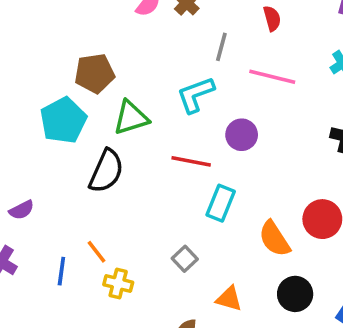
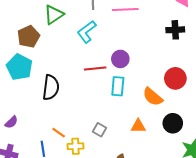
green triangle: (131, 118) -> (54, 15), moved
purple circle: (242, 135) -> (120, 59), moved
gray square: (185, 259) -> (99, 130), moved
orange triangle: (229, 299) -> (138, 126), moved

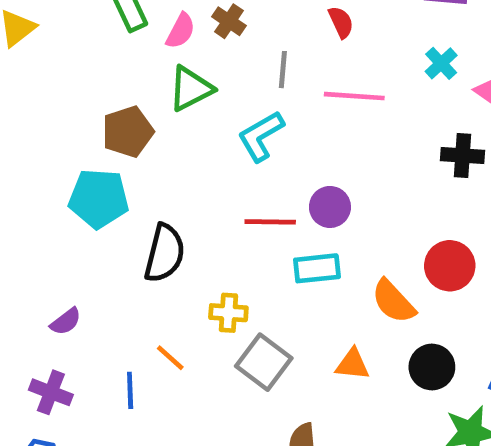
cyan pentagon: (19, 67) -> (99, 198), turned -30
cyan rectangle: (118, 86) -> (317, 268), turned 72
gray square: (99, 130) -> (264, 362), size x1.6
yellow cross: (75, 146) -> (228, 313), moved

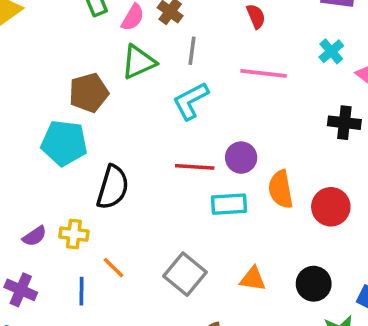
gray line: (283, 70) -> (192, 51), moved
orange semicircle: (393, 301) -> (281, 189), moved, turned 30
yellow cross: (228, 313) -> (74, 234), moved

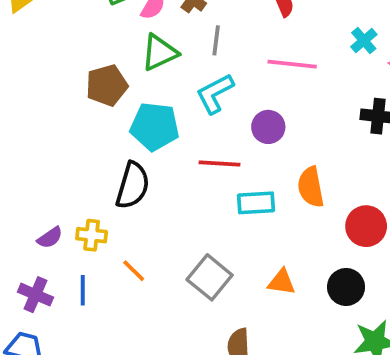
cyan pentagon: (64, 143) -> (155, 126), moved
purple circle: (241, 158) -> (268, 127), moved
red circle: (331, 207) -> (366, 226), moved
blue line: (82, 291) -> (83, 290), moved

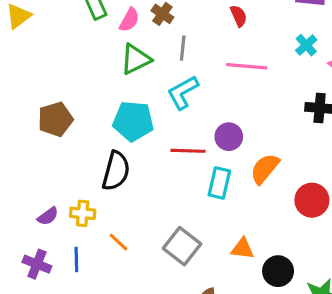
brown pentagon: (107, 85) -> (55, 119), moved
purple circle: (268, 127) -> (229, 137), moved
orange semicircle: (311, 187) -> (265, 169), turned 52
cyan rectangle: (256, 203) -> (219, 183), turned -72
black circle: (346, 287) -> (278, 271), moved

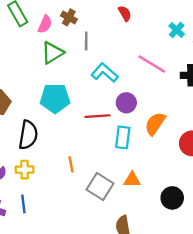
pink line: (247, 66) -> (152, 64), moved, turned 32
cyan L-shape: (183, 92) -> (105, 73), moved, turned 76
black semicircle: (116, 171) -> (28, 135), moved
orange line: (119, 242) -> (71, 164), moved, turned 42
orange triangle: (242, 249) -> (132, 180), moved

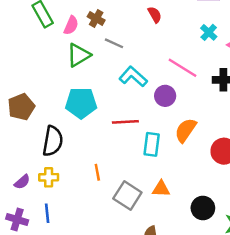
gray line: (86, 41) -> (114, 43), turned -66
purple circle: (126, 103) -> (165, 96), moved

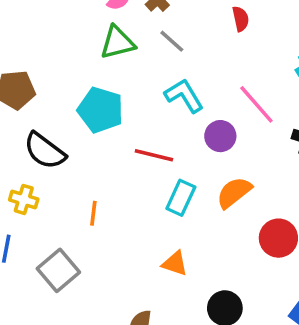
black semicircle: (53, 141) -> (45, 151), turned 100
gray square: (127, 196) -> (58, 270), moved

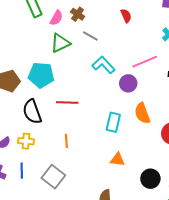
pink line: (256, 104) -> (145, 62), turned -60
cyan pentagon: (100, 110) -> (41, 75), moved
black semicircle: (45, 151) -> (32, 112), turned 45
red line: (154, 155) -> (67, 102), moved
orange semicircle: (234, 193) -> (142, 113), turned -60

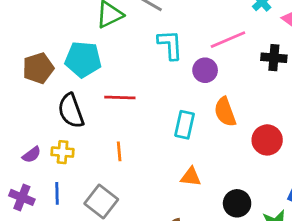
cyan L-shape: (103, 65) -> (170, 45), turned 40

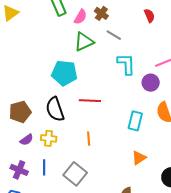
brown pentagon: (38, 68) -> (20, 112), moved
orange triangle: (191, 177) -> (139, 158), turned -42

